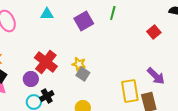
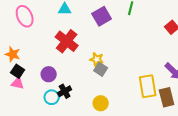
red cross: (46, 62) -> (67, 41), moved

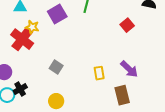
yellow star: (97, 59) -> (32, 27), moved
yellow rectangle: (148, 86) -> (99, 73), moved, size x0.6

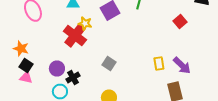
yellow rectangle: (99, 73) -> (159, 64), moved
black cross: (20, 89) -> (73, 78), moved

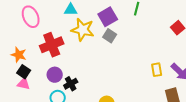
yellow star: (85, 24) -> (83, 30), size x1.6
red cross: (75, 36) -> (52, 45), moved, turned 30
gray square: (109, 64) -> (110, 36), moved

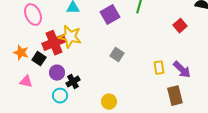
yellow star: (83, 30) -> (70, 37), moved
gray square: (110, 36) -> (117, 55), moved
black square: (24, 72) -> (39, 59), moved

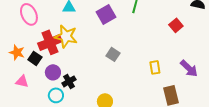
purple arrow: (182, 70) -> (189, 68), moved

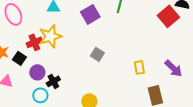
red square: (176, 25) -> (168, 16), moved, size x1.5
yellow star: (66, 36) -> (50, 36), turned -30
red cross: (50, 42) -> (34, 42), size x0.7

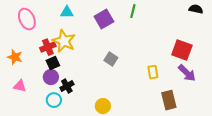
red square: (168, 16) -> (182, 50), moved, turned -30
yellow star: (50, 36) -> (64, 41), turned -30
black square: (19, 58) -> (53, 63), moved, turned 32

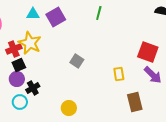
purple square: (104, 19) -> (56, 17), moved

